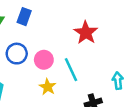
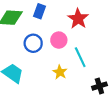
red star: (86, 33) -> (78, 19), moved
pink circle: (44, 60) -> (59, 40), moved

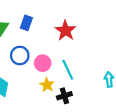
pink circle: (59, 40) -> (43, 63), moved
black cross: (99, 86) -> (64, 96), moved

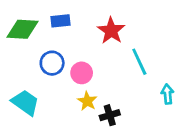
blue rectangle: (26, 23) -> (60, 21), turned 64
cyan line: (68, 70) -> (139, 62), moved

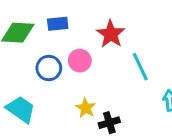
pink circle: (82, 73) -> (80, 61), moved

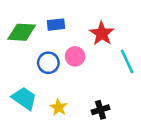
yellow star: (86, 108) -> (59, 107), moved

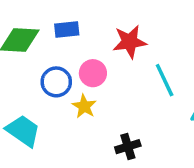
red star: (102, 33) -> (130, 42), turned 30
yellow star: (59, 107) -> (84, 106), moved

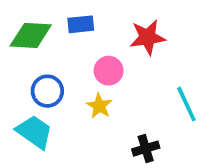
cyan line: (165, 80) -> (186, 104), moved
blue circle: (56, 82) -> (47, 91), moved

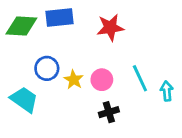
blue rectangle: (81, 24) -> (60, 18), size x1.4
pink circle: (109, 71) -> (102, 80), moved
blue circle: (47, 91) -> (47, 68), moved

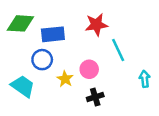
blue rectangle: (60, 18) -> (53, 34), moved
cyan line: (140, 78) -> (118, 50), moved
yellow star: (74, 80) -> (65, 79), moved

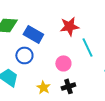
blue rectangle: (53, 34) -> (33, 34), turned 36
yellow star: (65, 79) -> (43, 87), moved

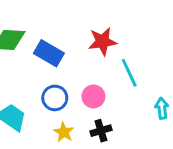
blue circle: (24, 55) -> (55, 98), moved

